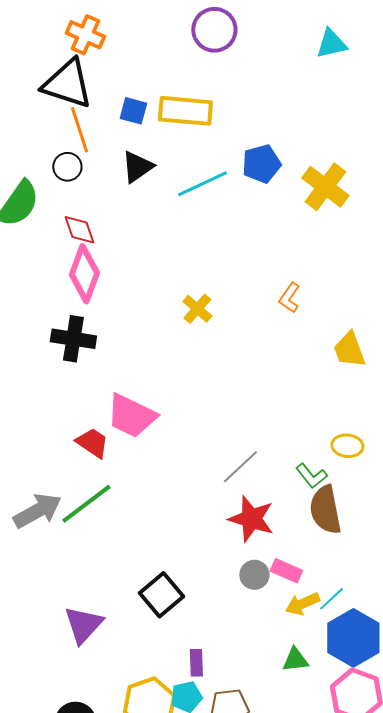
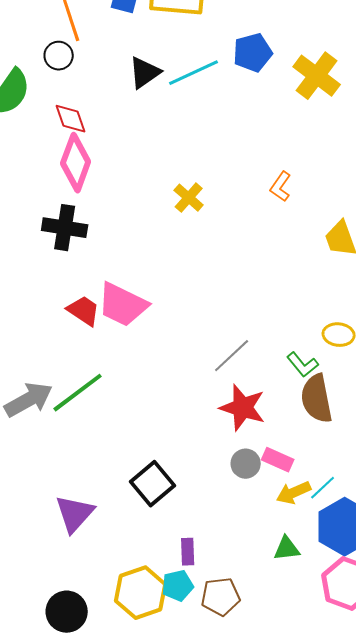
black triangle: (137, 167) -> (145, 73), moved
red trapezoid: (92, 443) -> (84, 311), moved

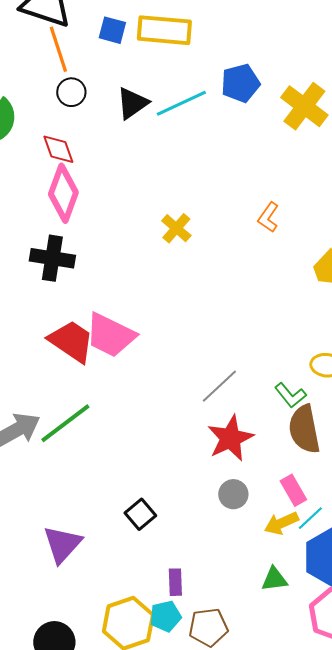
black circle: (59, 56) -> (71, 92), moved
red trapezoid: (84, 311) -> (71, 341), size x1.4
red star: (243, 408) -> (230, 438), turned 30
pink rectangle: (278, 460) -> (293, 490), moved, turned 36
black square: (153, 484) -> (140, 514), size x0.7

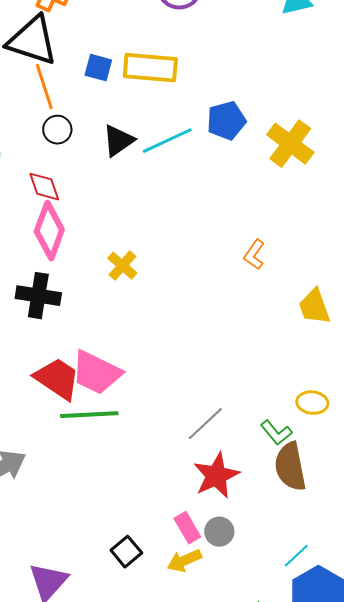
yellow cross: (176, 228) -> (122, 266), moved
green line: (65, 423) -> (89, 415), moved, turned 34
pink rectangle: (293, 490) -> (187, 528), moved
yellow arrow: (281, 523) -> (184, 561), moved

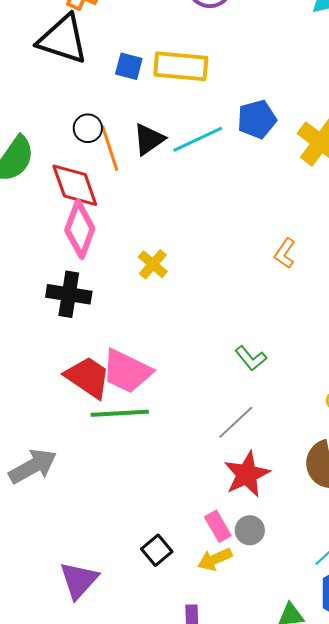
orange line: (44, 87) -> (110, 148), moved
red diamond: (44, 187) -> (75, 185), size x1.5
green L-shape: (276, 433) -> (251, 358), moved

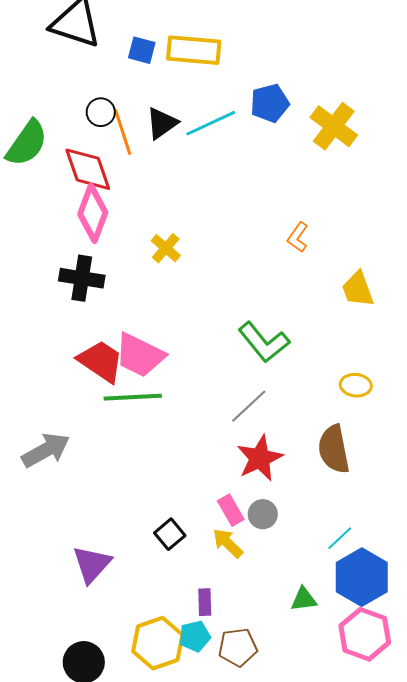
green L-shape: (251, 358) -> (264, 342), size x1.6
yellow arrow: (215, 559) -> (228, 543), turned 68

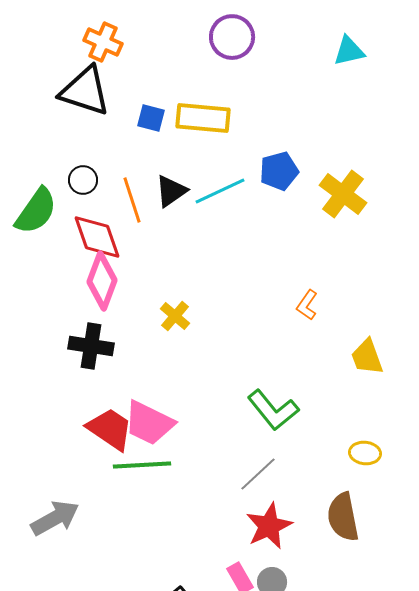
black circle: (101, 112) -> (83, 180), moved

